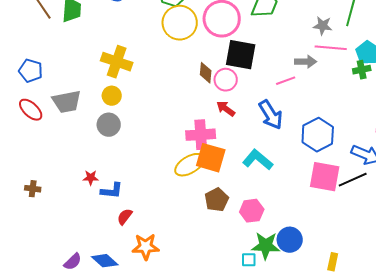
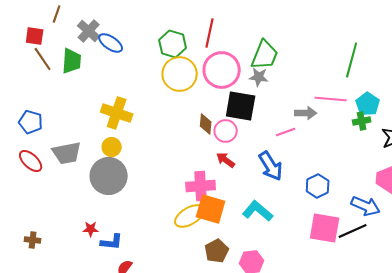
gray star: (323, 26) -> (259, 77), moved
gray circle: (109, 125) -> (109, 176), size x1.6
blue hexagon: (318, 135) -> (318, 186), size x0.7

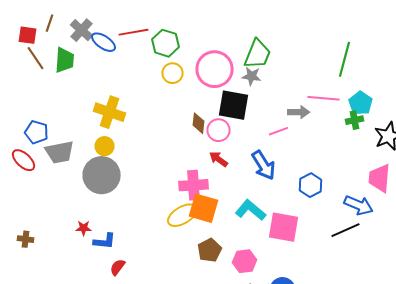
brown line: (57, 14) -> (50, 23), moved
red line: (210, 33) -> (134, 32), moved, turned 68
yellow circle: (180, 74) -> (172, 73), size x0.6
blue pentagon: (31, 122) -> (36, 132), moved
pink square: (325, 228) -> (284, 227), moved

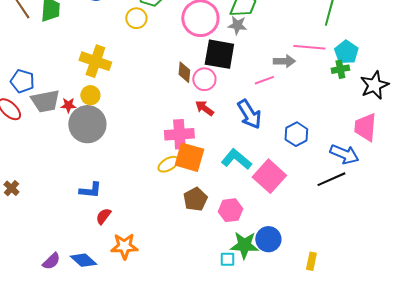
yellow circle: (172, 73) -> (136, 18), moved
yellow ellipse: (182, 215) -> (168, 164), size x0.7
pink square: (284, 227) -> (269, 176), turned 32
red star: (84, 228) -> (68, 105), moved
brown cross: (26, 239) -> (11, 188), turned 35

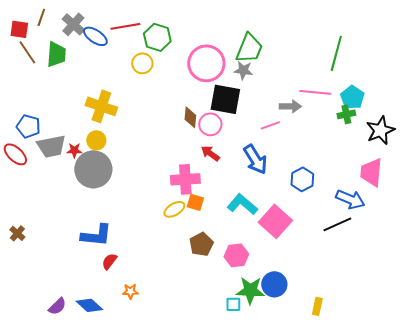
orange square: (189, 157) -> (195, 202), size x0.6
blue L-shape: (90, 190) -> (96, 235), size x1.4
orange star: (124, 246) -> (130, 291), size x0.6

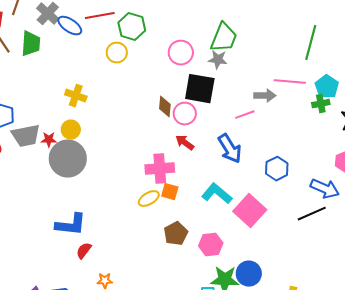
pink circle: (206, 63) -> (181, 53), size x0.7
yellow cross: (101, 106) -> (76, 96), size x0.7

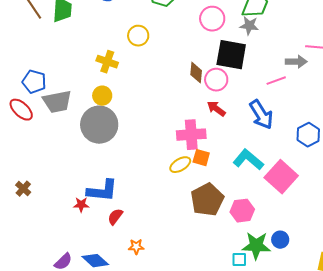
yellow circle: (117, 53) -> (138, 36), moved
red star: (49, 140) -> (81, 205), moved
brown pentagon: (176, 234) -> (207, 200), size x1.4
blue circle: (249, 274) -> (280, 240), size x0.7

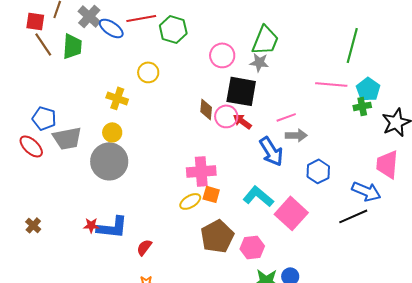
gray arrow: (296, 62) -> (296, 135), moved
red arrow: (216, 109) -> (242, 121), moved
red star: (81, 205) -> (91, 225), moved
red semicircle: (115, 217) -> (144, 247), moved

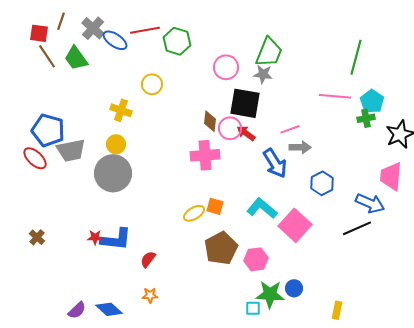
green trapezoid: (72, 46) -> (76, 58), turned 140
blue pentagon: (44, 118) -> (48, 130), size x1.4
pink cross: (201, 171) -> (205, 155), moved

